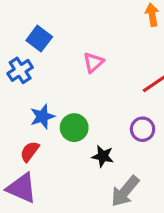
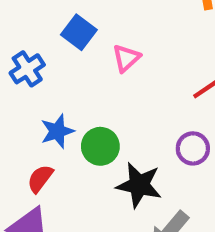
blue square: (39, 39) -> (79, 32), moved
black star: (103, 156) -> (139, 185), size x1.5

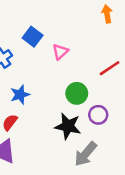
green circle: (100, 146) -> (77, 93), moved
purple circle: (193, 148) -> (98, 115), moved

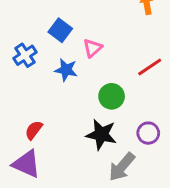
blue star: (20, 95) -> (66, 70), moved, turned 30
purple circle: (98, 115) -> (148, 133), moved

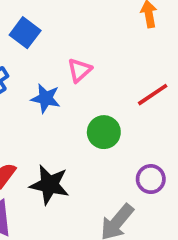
blue square: (60, 30) -> (25, 33), moved
black star: (101, 134) -> (49, 185), moved

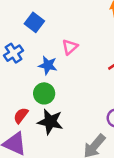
green circle: (104, 132) -> (44, 93), moved

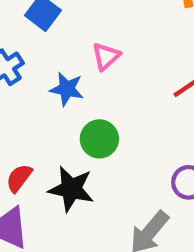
green circle: (44, 93) -> (99, 139), moved

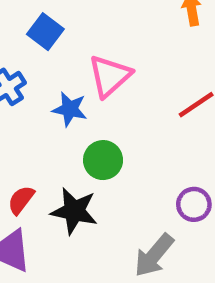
pink triangle: (106, 56) -> (110, 76), size x1.5

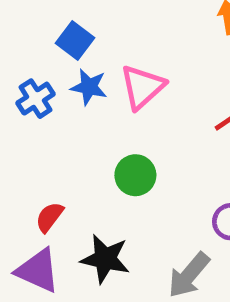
blue star: (70, 109) -> (89, 87), moved
black star: (74, 211) -> (105, 259), moved

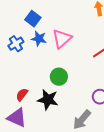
black star: (105, 259) -> (48, 100), moved

